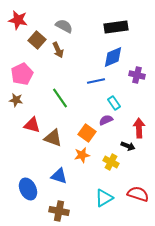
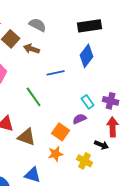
brown arrow: (58, 50) -> (32, 49), turned 133
blue diamond: (113, 57) -> (87, 56), turned -30
purple cross: (137, 75) -> (111, 101), moved
blue line: (96, 81) -> (56, 73), moved

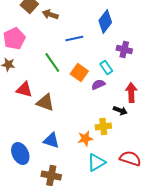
purple cross: (111, 101) -> (124, 50), moved
orange square: (61, 132) -> (79, 72), moved
orange star: (56, 154) -> (85, 138), moved
yellow cross: (85, 161) -> (103, 126), turned -35

